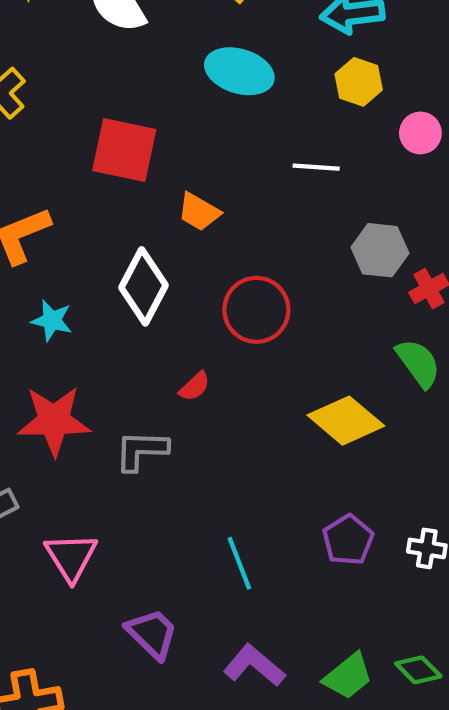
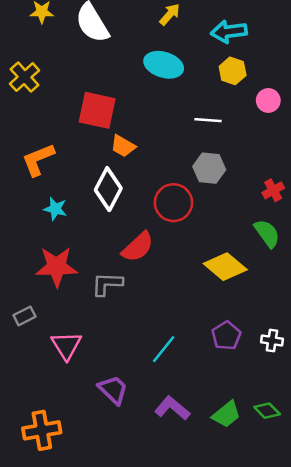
orange trapezoid: (199, 212) -> (123, 146), moved
gray hexagon: (380, 250) -> (209, 168), moved
red semicircle: (195, 387) -> (138, 247), size x1.8
cyan line: (239, 563) -> (164, 349), turned 60

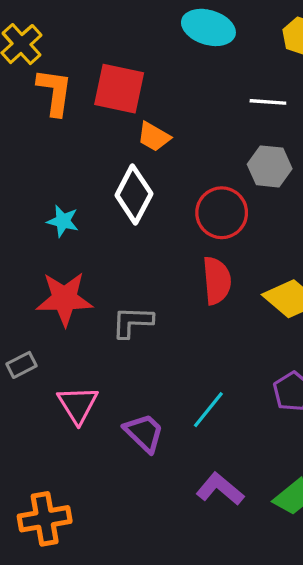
orange L-shape: (38, 160) -> (55, 92), moved, turned 120
red semicircle: (138, 247) -> (217, 281), moved, turned -52
purple trapezoid: (113, 390) -> (144, 433), moved

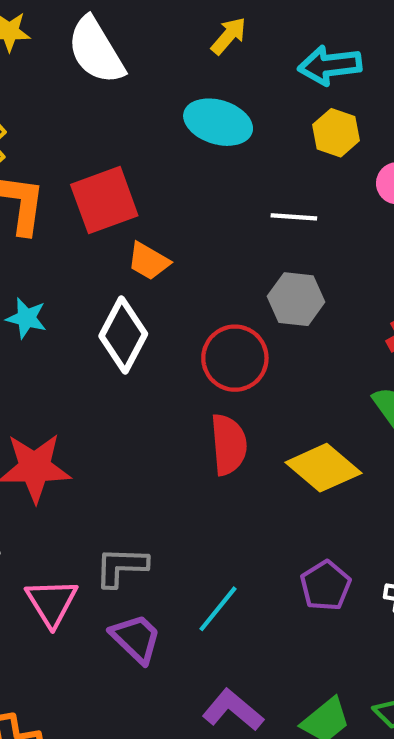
red square: (119, 89) -> (104, 200), turned -32
cyan star: (63, 221) -> (26, 318), moved
gray L-shape: (132, 322) -> (121, 567), moved

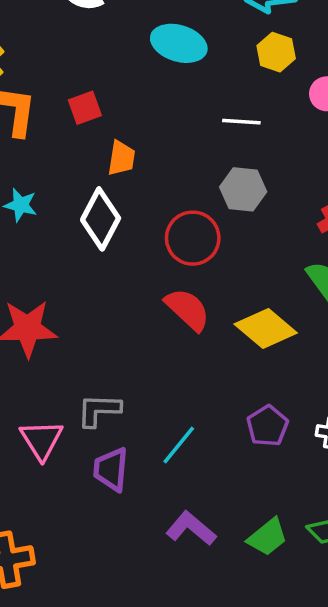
red square: (104, 200) -> (85, 108), size x0.6
orange trapezoid: (149, 261) -> (121, 158), turned -111
red semicircle: (229, 445) -> (187, 309), turned -42
purple trapezoid: (136, 638) -> (111, 469), turned -129

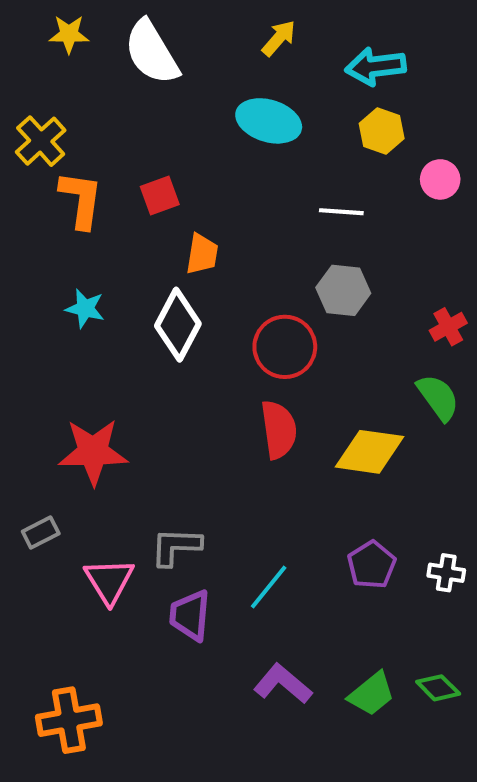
red semicircle: (187, 309) -> (279, 430), turned 39
yellow diamond: (266, 329) -> (370, 452), turned -32

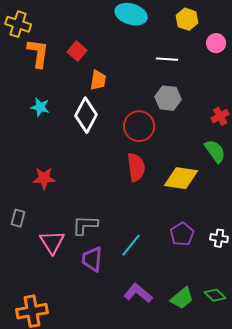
yellow cross: (41, 141) -> (18, 24), turned -30
red square: (160, 196) -> (77, 51), turned -30
red star: (93, 452) -> (44, 178), size x0.7
gray rectangle: (41, 532) -> (18, 218), turned -48

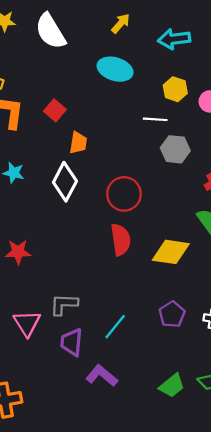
yellow hexagon: (187, 19) -> (175, 89), moved
gray hexagon: (168, 98) -> (175, 149), moved
purple L-shape: (138, 293) -> (102, 376), moved

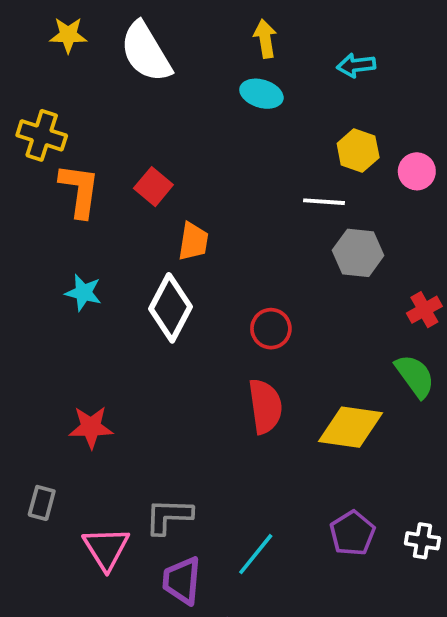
yellow arrow: (121, 23) -> (265, 39), turned -50
cyan arrow: (174, 39) -> (356, 65), size x0.7
cyan ellipse: (115, 69) -> (261, 94), moved, size x0.7
red circle: (124, 194) -> (271, 329), size x0.7

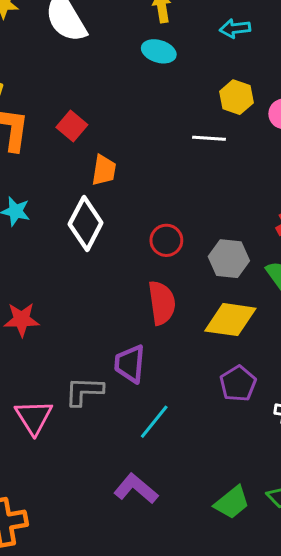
gray hexagon: (358, 253) -> (229, 259), moved
purple pentagon: (352, 533) -> (238, 384), moved
purple trapezoid: (182, 581) -> (130, 364), moved

